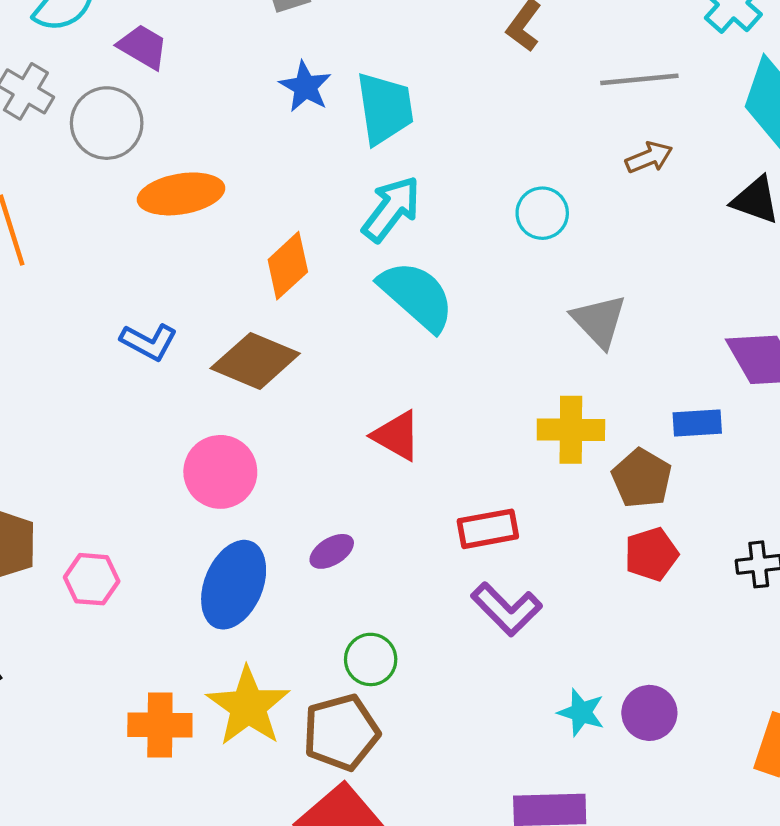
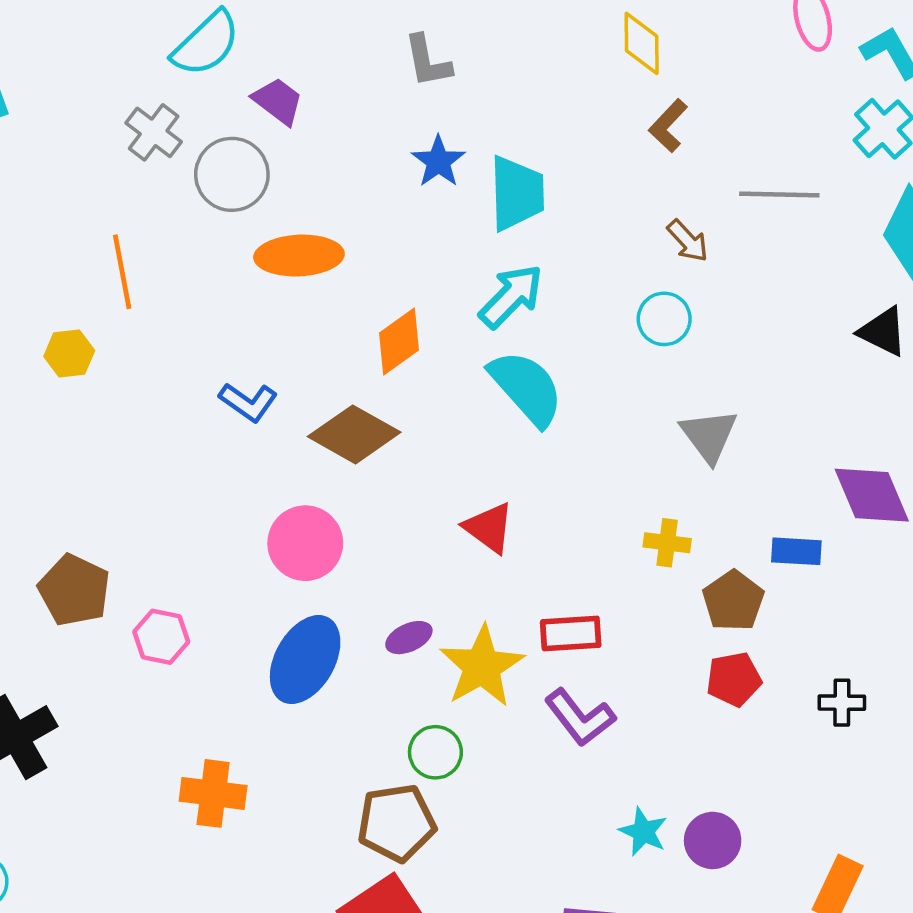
brown arrow: (649, 157) -> (688, 241), moved, turned 63
yellow cross: (571, 430) -> (667, 543), size x0.7
yellow star: (248, 706) -> (482, 666), moved

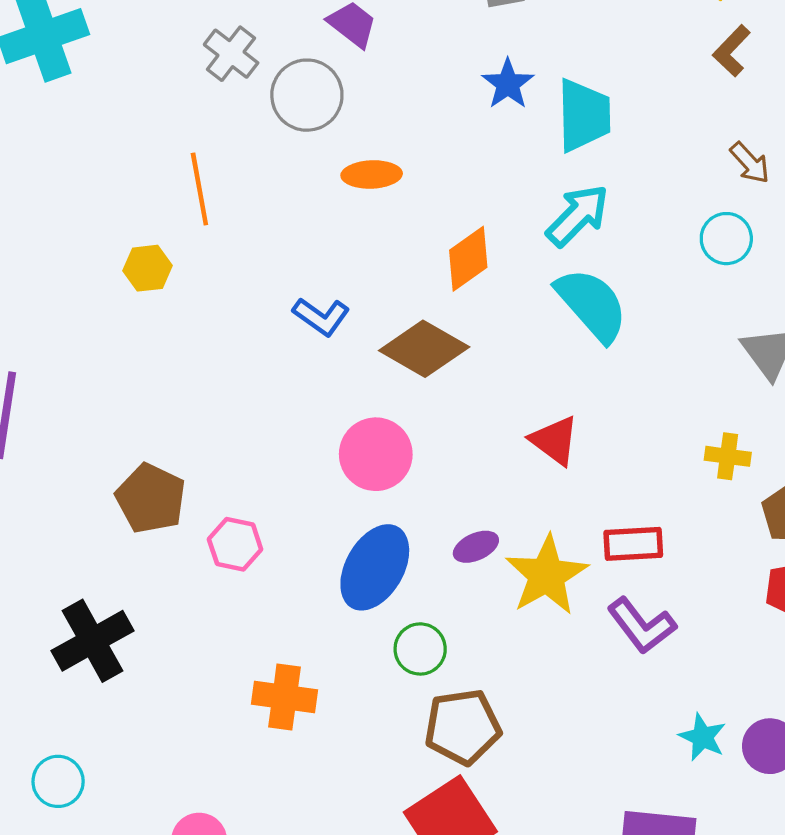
orange ellipse: (299, 256) -> (372, 174), size x0.7
green circle: (435, 752) -> (420, 649), moved

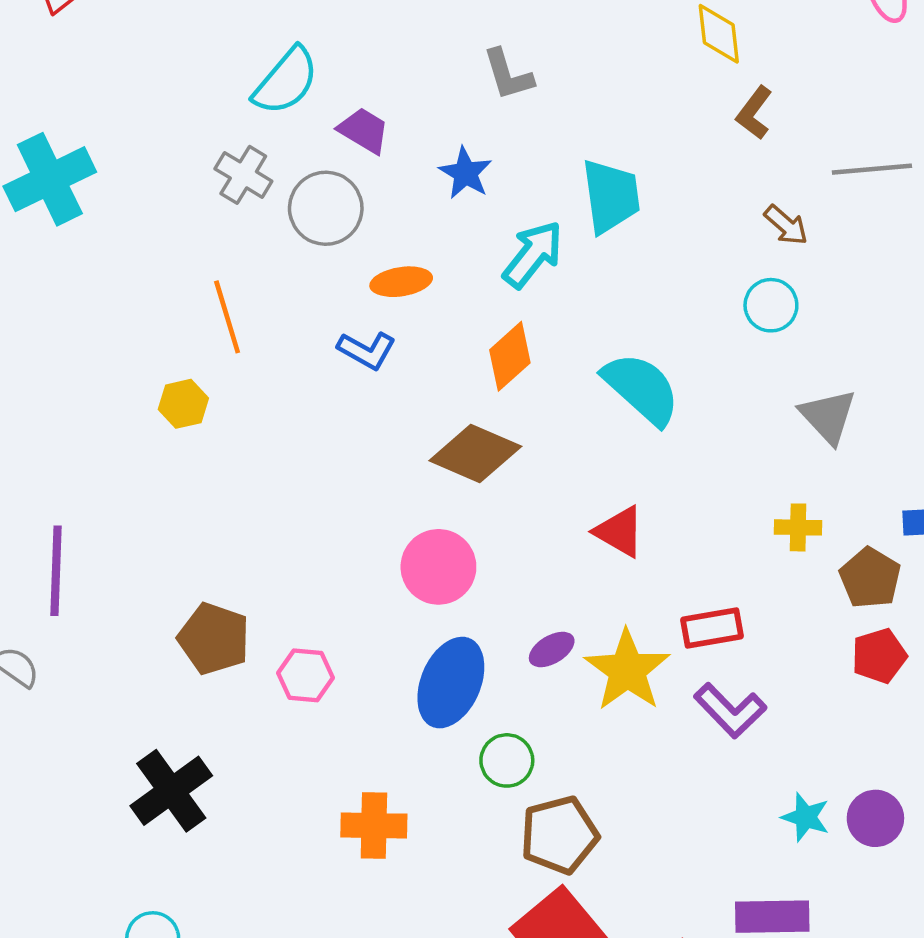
blue star: (508, 84) -> (465, 173), moved
cyan arrow: (578, 215) -> (533, 254), moved
blue L-shape: (321, 317) -> (367, 350), moved

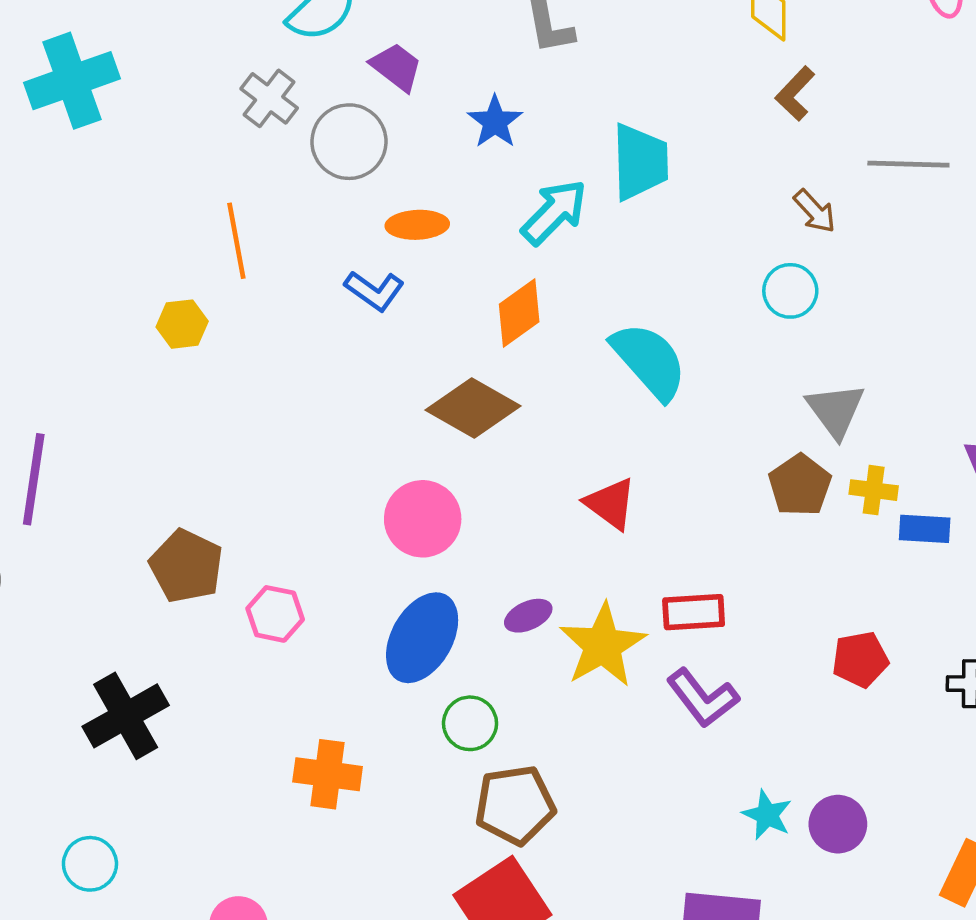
yellow cross: (798, 527) -> (874, 490), moved
brown pentagon: (870, 578) -> (800, 485), moved

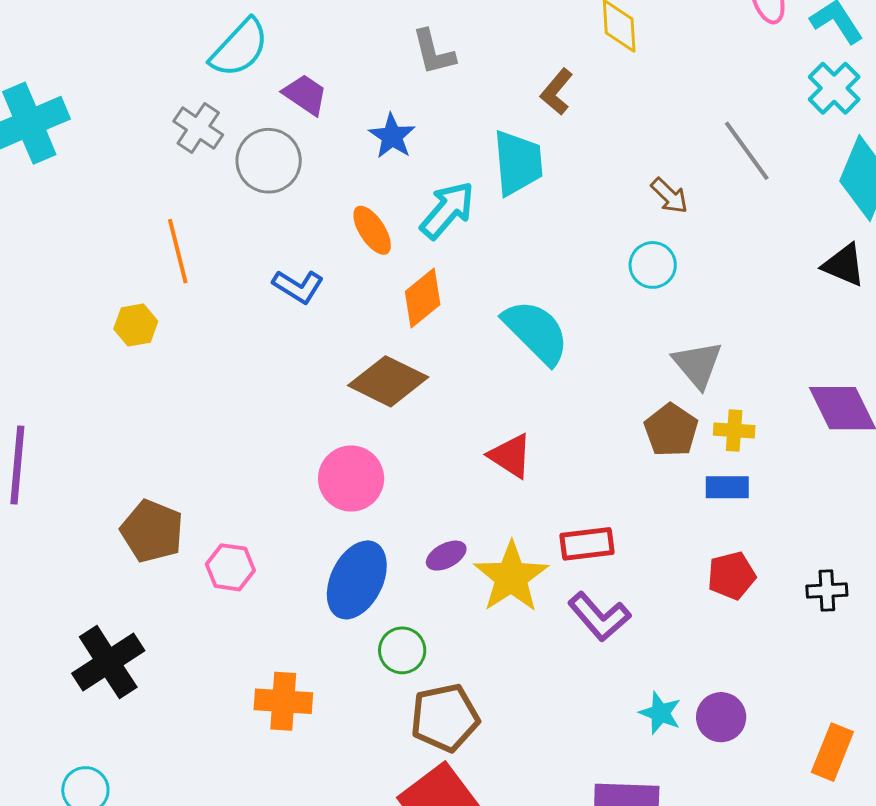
brown L-shape: (795, 94) -> (557, 92), moved
gray line: (908, 164) -> (747, 151), turned 56
orange ellipse: (417, 225) -> (372, 230), moved, turned 63
blue rectangle: (925, 529) -> (727, 487), moved

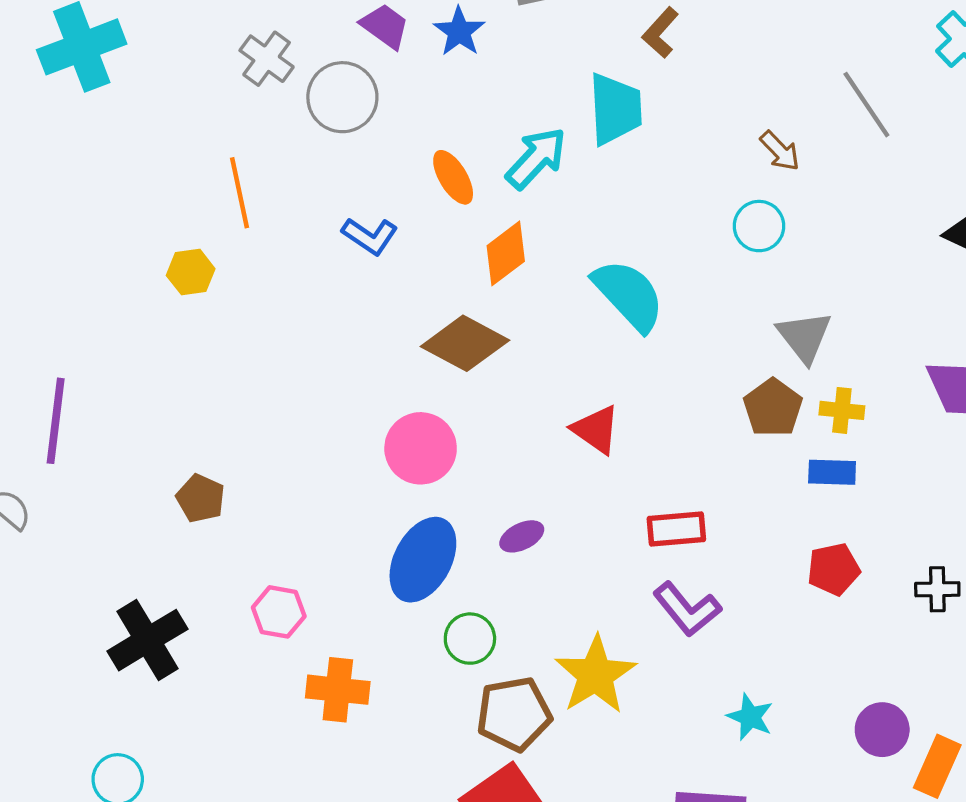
blue star: (392, 136) -> (459, 32), moved
brown pentagon: (152, 531) -> (201, 498), size x0.7
pink hexagon: (230, 567) -> (279, 612), moved
yellow star: (511, 577) -> (595, 675), moved
purple circle: (721, 717) -> (882, 730), moved

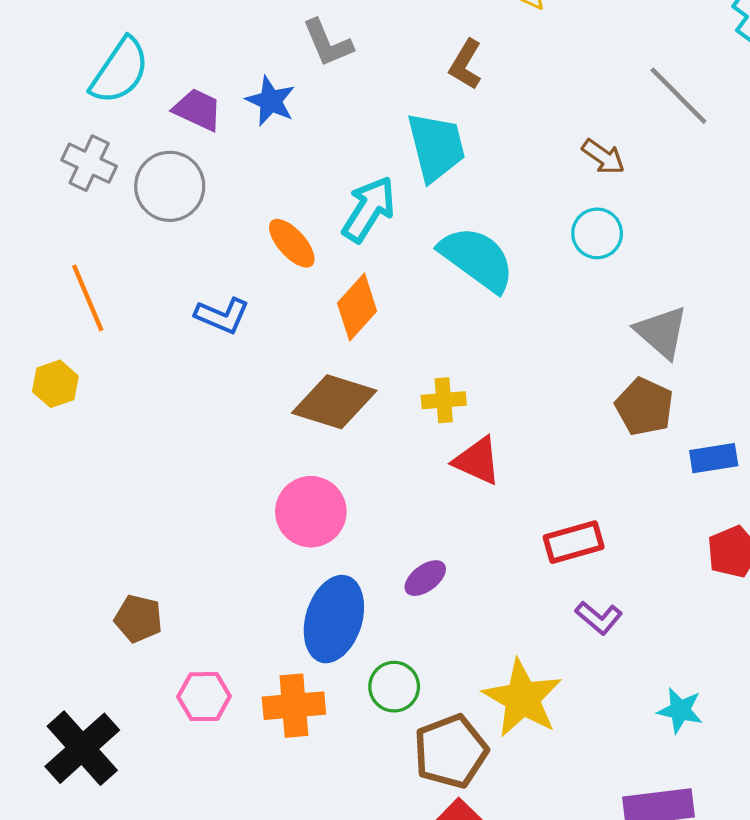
cyan semicircle: (629, 295) -> (477, 259), moved
yellow cross: (842, 410) -> (444, 400), moved
brown pentagon: (201, 498) -> (138, 619), moved
purple L-shape: (687, 609) -> (599, 618), size x0.7
orange cross: (338, 690) -> (294, 706), moved

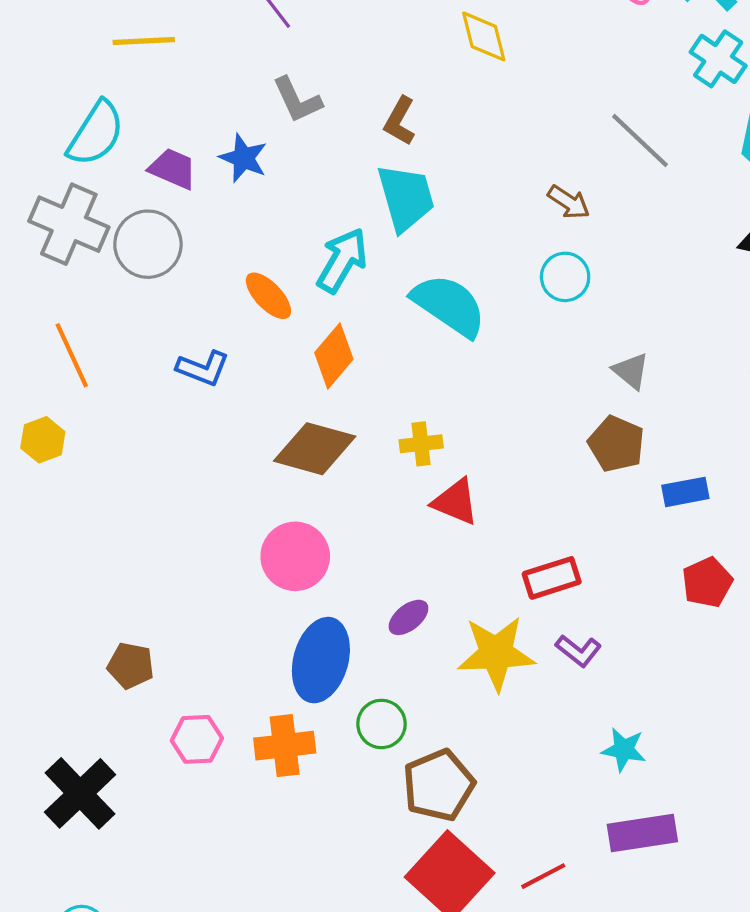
brown L-shape: (466, 64) -> (400, 121), moved
gray cross: (89, 163) -> (69, 224), size x1.5
gray triangle: (662, 332) -> (631, 371), size x0.7
yellow star: (522, 698) -> (496, 653), moved, turned -30
cyan star: (680, 710) -> (624, 750), moved

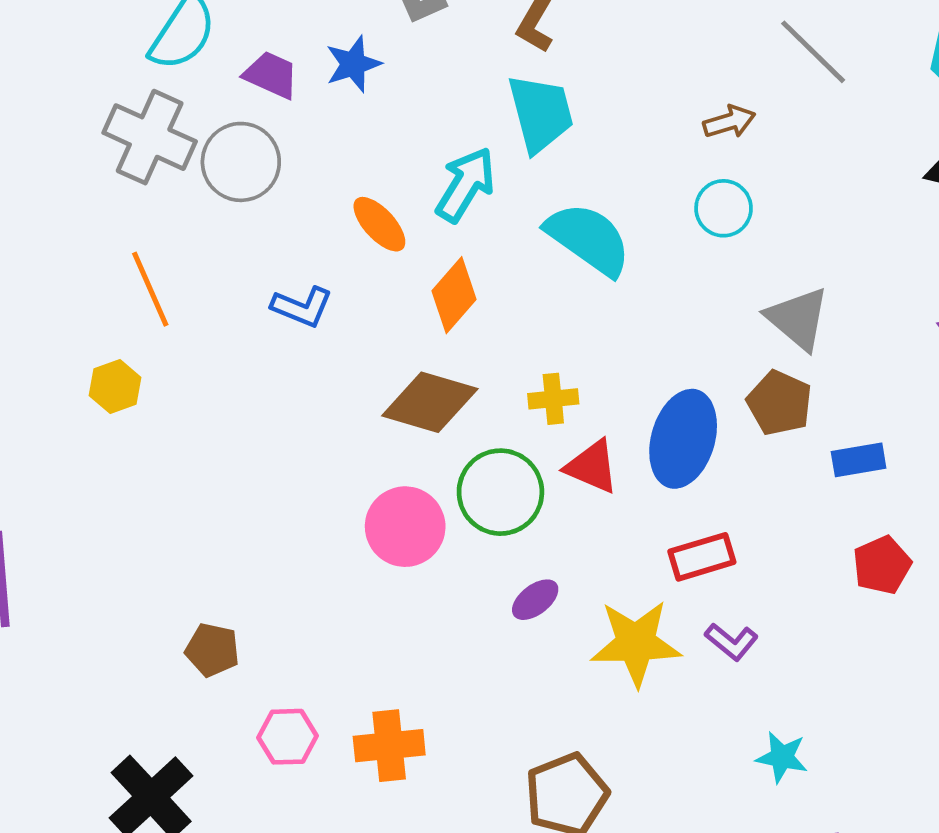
blue star: (243, 158) -> (353, 64), turned 30
brown arrow: (569, 202) -> (729, 122), turned -51
gray triangle: (631, 371) -> (798, 319), size x1.5
blue ellipse: (321, 660) -> (683, 439), moved
green circle: (382, 724) -> (500, 492), moved, size x1.5

